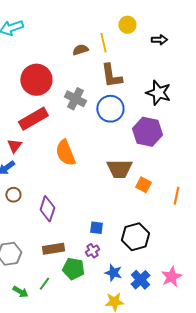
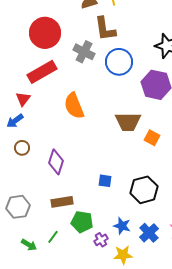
brown L-shape: (111, 76) -> (105, 29), moved
purple cross: (92, 251) -> (101, 240), moved

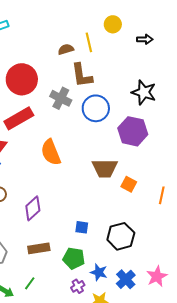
purple diamond: (56, 162) -> (33, 208), turned 30
green pentagon: (82, 222) -> (74, 258), moved

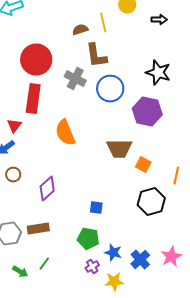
red rectangle: (19, 118) -> (33, 99), turned -52
black hexagon: (121, 236) -> (151, 202), moved
brown rectangle: (39, 248) -> (38, 229), moved

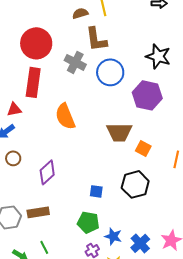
red triangle: (14, 126) -> (14, 109), turned 42
black hexagon: (151, 202) -> (135, 184), moved
green line: (44, 264) -> (44, 247), turned -64

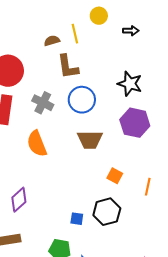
gray cross: (75, 62) -> (43, 103), moved
purple hexagon: (147, 95) -> (135, 123), moved
brown trapezoid: (119, 132) -> (90, 140), moved
blue square: (96, 191) -> (77, 219), moved

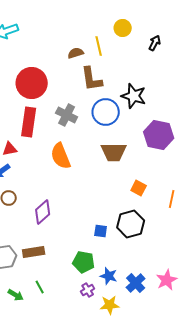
black arrow: (131, 31) -> (155, 43), turned -63
black star: (130, 84) -> (134, 96), moved

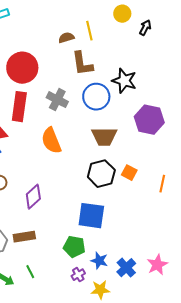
yellow circle: (123, 28) -> (122, 14), moved
black hexagon: (131, 224) -> (101, 174), moved
blue square: (101, 231) -> (91, 216), size x2.0

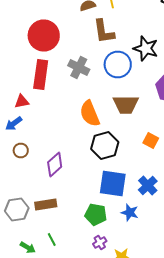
orange semicircle: (51, 141) -> (90, 114), moved
black hexagon: (101, 174) -> (105, 146), moved
blue star: (99, 261) -> (130, 212), moved
blue cross: (126, 268) -> (148, 186), moved

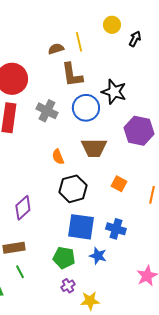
orange semicircle: (90, 114) -> (58, 157), size x0.6
blue cross: (148, 186) -> (116, 229), turned -30
green line: (52, 240) -> (20, 272), moved

